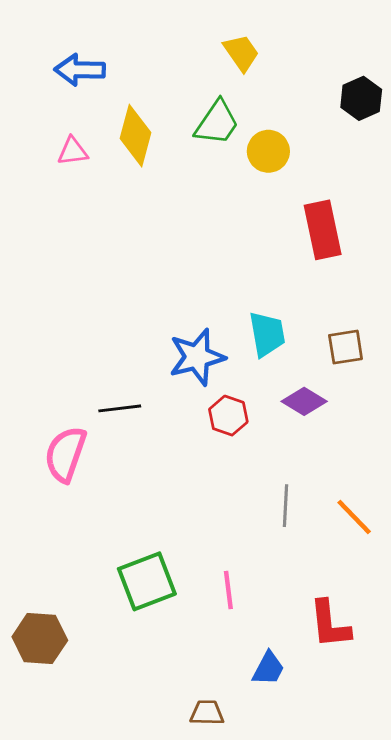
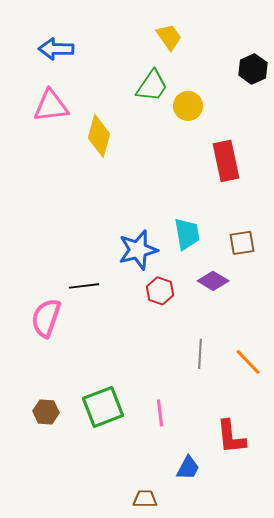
yellow diamond: (135, 136) -> (99, 136), moved
pink triangle: (73, 151) -> (51, 106), size x1.6
brown hexagon: (40, 639) -> (46, 412), moved, size x0.7

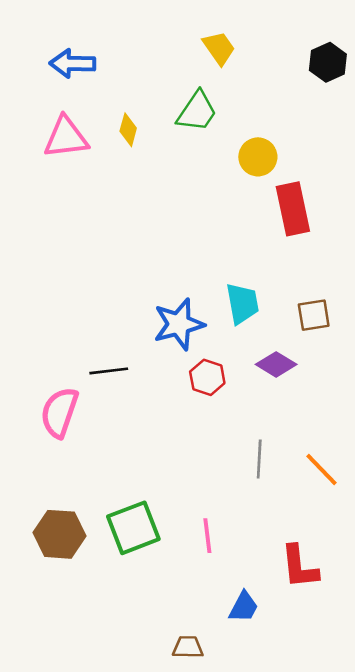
black hexagon: (253, 69) -> (328, 62), moved
yellow circle: (188, 106) -> (258, 157), moved
yellow diamond: (99, 136) -> (128, 130), moved, size x0.6
brown hexagon: (46, 412) -> (59, 534), size x1.5

